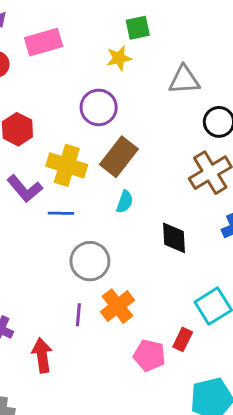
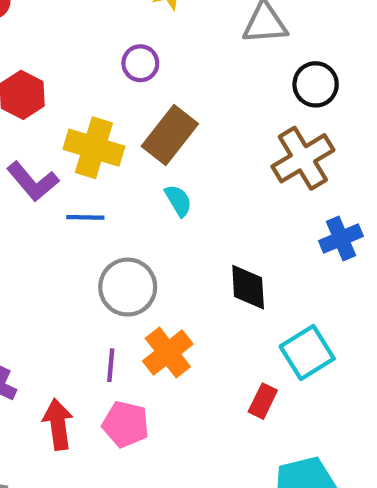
purple circle: (99, 107) -> (140, 63), size x0.7
cyan semicircle: (125, 202) -> (178, 200), turned -50
black diamond: (174, 238) -> (248, 287), moved
pink pentagon: (149, 355) -> (126, 424), moved

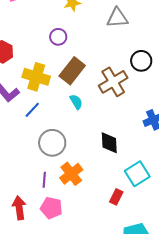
black circle: (316, 84) -> (141, 61), moved
brown cross: (303, 158) -> (113, 82), moved
blue line: (85, 217) -> (32, 110), turned -48

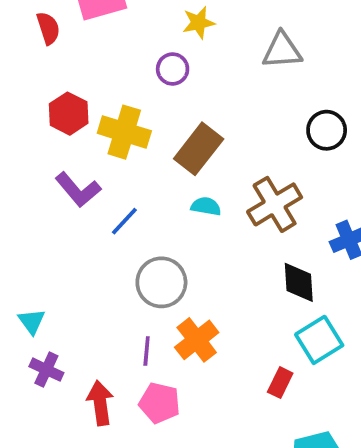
purple circle: (58, 37) -> (173, 69), moved
yellow cross: (36, 77) -> (124, 132), moved
brown cross: (113, 82) -> (275, 204), moved
cyan semicircle: (76, 102) -> (206, 206), turned -49
black diamond: (109, 143) -> (299, 282), moved

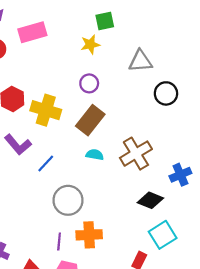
purple circle: (173, 69) -> (89, 83), moved
black circle: (327, 130) -> (166, 93), moved
black diamond: (299, 282) -> (150, 200), turned -65
orange cross: (197, 340) -> (89, 235), turned 35

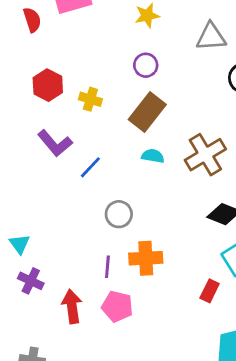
yellow cross: (46, 110) -> (90, 99), size x0.6
gray circle: (68, 200) -> (119, 214), size x0.7

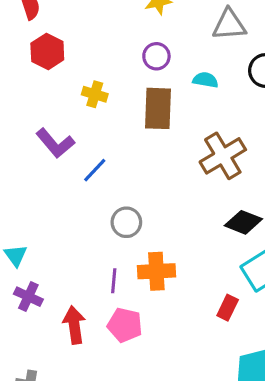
red hexagon: (48, 85) -> (47, 52), moved
brown rectangle: (147, 112) -> (158, 108), turned -36
cyan semicircle: (153, 156) -> (205, 80), moved

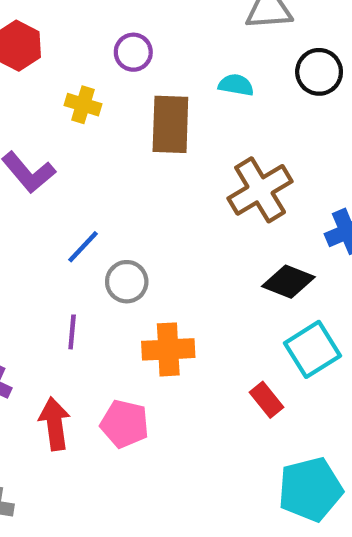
purple circle: (156, 56) -> (133, 52), moved
blue line: (95, 170) -> (83, 247), moved
purple line: (114, 281) -> (72, 332), moved
red rectangle: (228, 308) -> (267, 400), turned -65

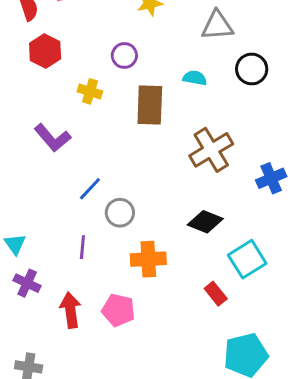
black diamond: (288, 282) -> (205, 222), moved

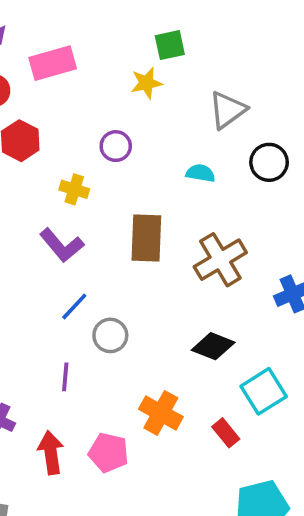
gray triangle: (217, 26) -> (228, 110), turned -32
brown rectangle: (150, 105) -> (146, 238), moved
purple L-shape: (53, 138) -> (62, 245), moved
orange cross: (148, 259) -> (161, 413), moved, turned 32

